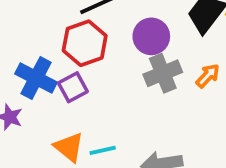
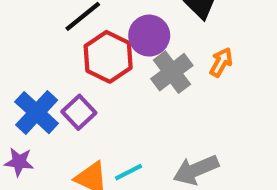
red hexagon: (85, 43) -> (108, 57), moved
blue cross: (36, 78) -> (37, 113), turned 30

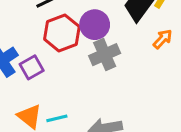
orange arrow: (221, 62) -> (163, 39), moved

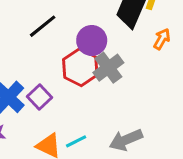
red hexagon: (62, 33) -> (80, 67), moved

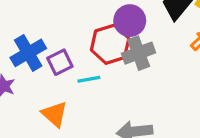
cyan line: (76, 141) -> (89, 79), moved

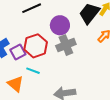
red hexagon: (110, 44) -> (36, 46), moved
cyan line: (89, 79) -> (33, 71), moved, turned 32

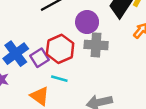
gray cross: (66, 45) -> (96, 45), turned 30

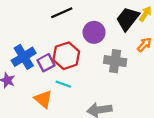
gray cross: (96, 45) -> (115, 61), moved

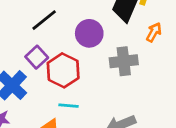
purple square: (46, 63) -> (37, 57), moved

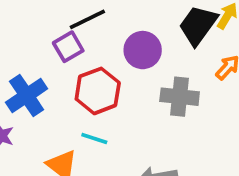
purple square: (37, 57) -> (68, 47), moved

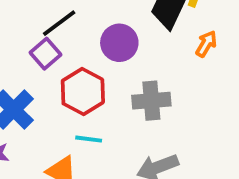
gray cross: (180, 97) -> (151, 101), moved

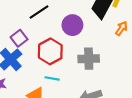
purple square: (45, 54) -> (19, 38), moved

